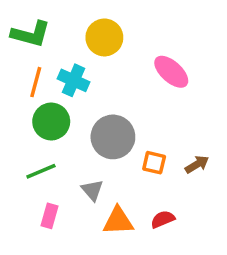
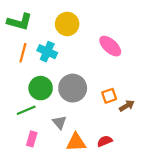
green circle: (51, 121) -> (41, 88), moved
orange square: (154, 163) -> (109, 96), moved, turned -32

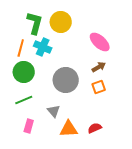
green L-shape: (20, 22) -> (35, 23), moved, turned -90
green circle: (41, 88) -> (24, 72), moved
brown arrow: (127, 106) -> (99, 67), moved

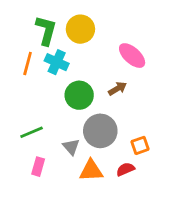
brown arrow: (99, 67) -> (117, 89), moved
green circle: (24, 72) -> (79, 95), moved
gray circle: (66, 80) -> (100, 131), moved
orange square: (99, 87) -> (140, 145), moved

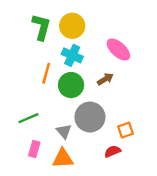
cyan cross: (57, 62) -> (72, 55), moved
orange line: (28, 63) -> (46, 73), moved
orange triangle: (91, 171) -> (63, 158), moved

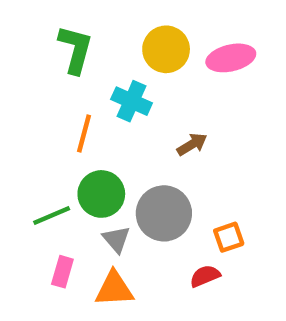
yellow circle: (72, 26) -> (166, 49), moved
pink ellipse: (118, 50) -> (231, 58), moved, turned -55
green circle: (71, 85) -> (101, 194), moved

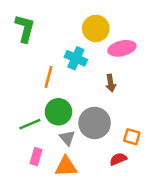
green L-shape: (75, 49) -> (25, 28), moved
pink ellipse: (231, 58) -> (122, 48), moved
brown arrow: (192, 144) -> (111, 83), turned 112
orange square: (229, 237) -> (132, 137), turned 35

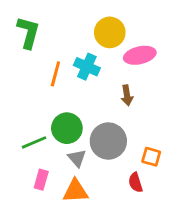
orange line: (49, 77) -> (55, 74), moved
red semicircle: (118, 159) -> (135, 182), turned -84

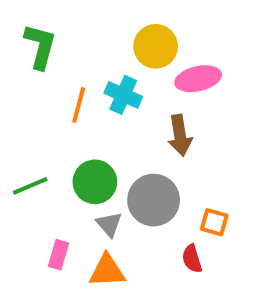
brown arrow: (127, 95) -> (180, 135), size x1.4
green line: (34, 142) -> (30, 186), moved

